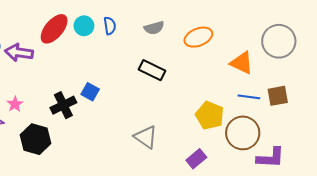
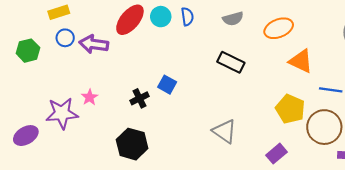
orange triangle: (242, 63) -> (301, 61), moved
black cross: (63, 105) -> (139, 98), size x0.7
black hexagon: (36, 139) -> (132, 144), moved

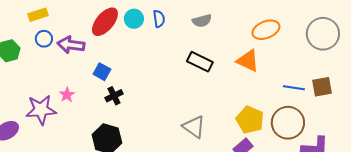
orange ellipse: (279, 28) -> (266, 30), moved
orange triangle: (301, 61) -> (248, 61), moved
blue square: (167, 85) -> (102, 72), moved
yellow pentagon: (290, 109) -> (250, 120), moved

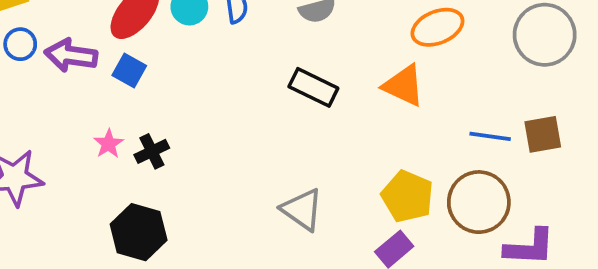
blue square: (102, 72) -> (129, 70), moved
pink star: (67, 95) -> (109, 144), moved

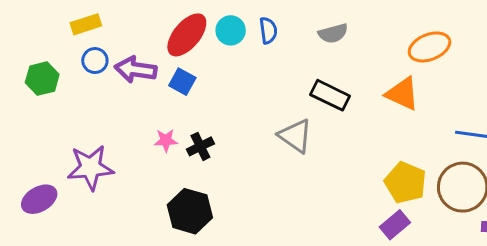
pink star: (109, 144) -> (166, 140), turned 30
gray triangle: (302, 210) -> (295, 136), moved

